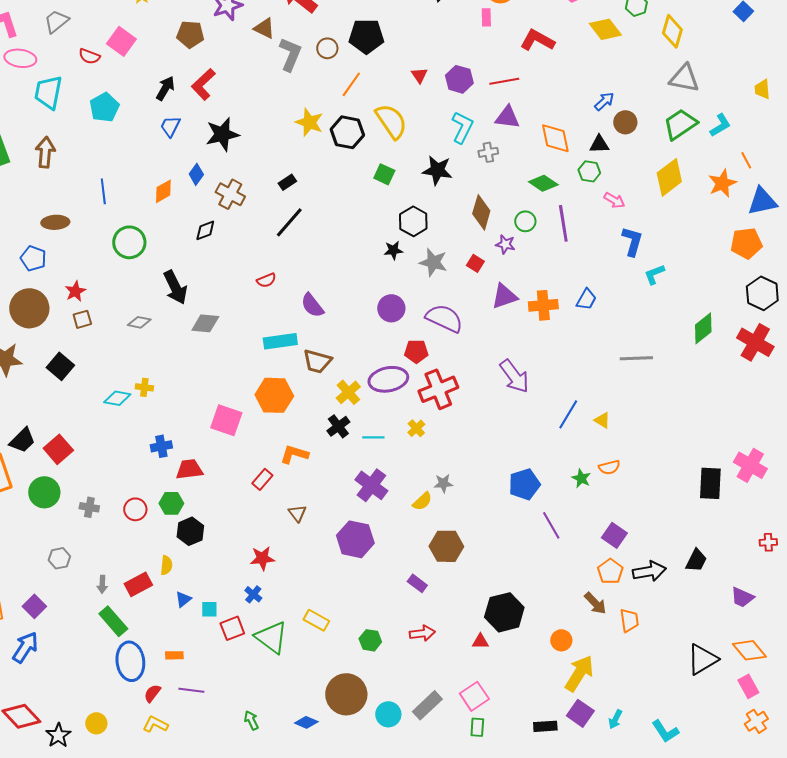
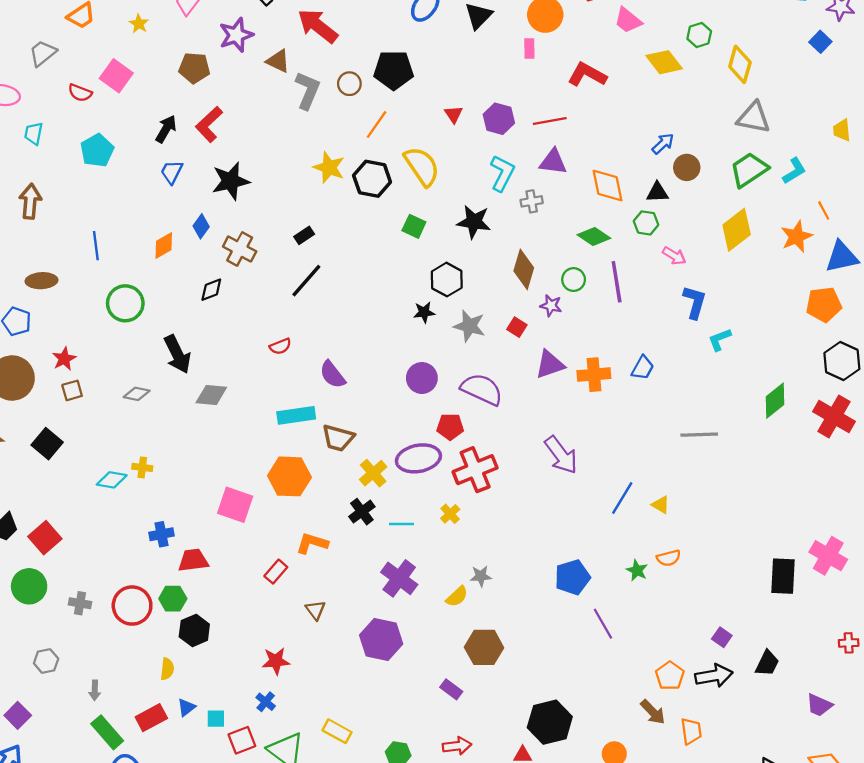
cyan trapezoid: (48, 92) -> (34, 133), size x0.6
red circle: (135, 509) -> (132, 606), size x1.5
purple square: (614, 535) -> (722, 637), moved, size x0.7
red rectangle: (138, 584) -> (151, 718), moved

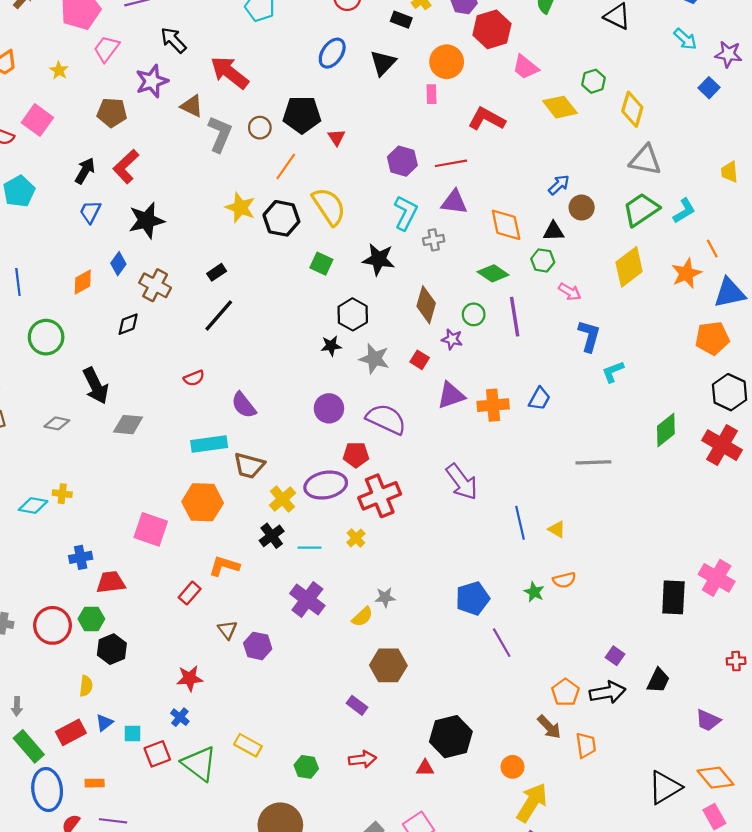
red triangle: (454, 114) -> (336, 137), moved
blue line: (622, 498) -> (520, 523), turned -44
purple hexagon: (381, 639) -> (258, 646), moved, size x0.7

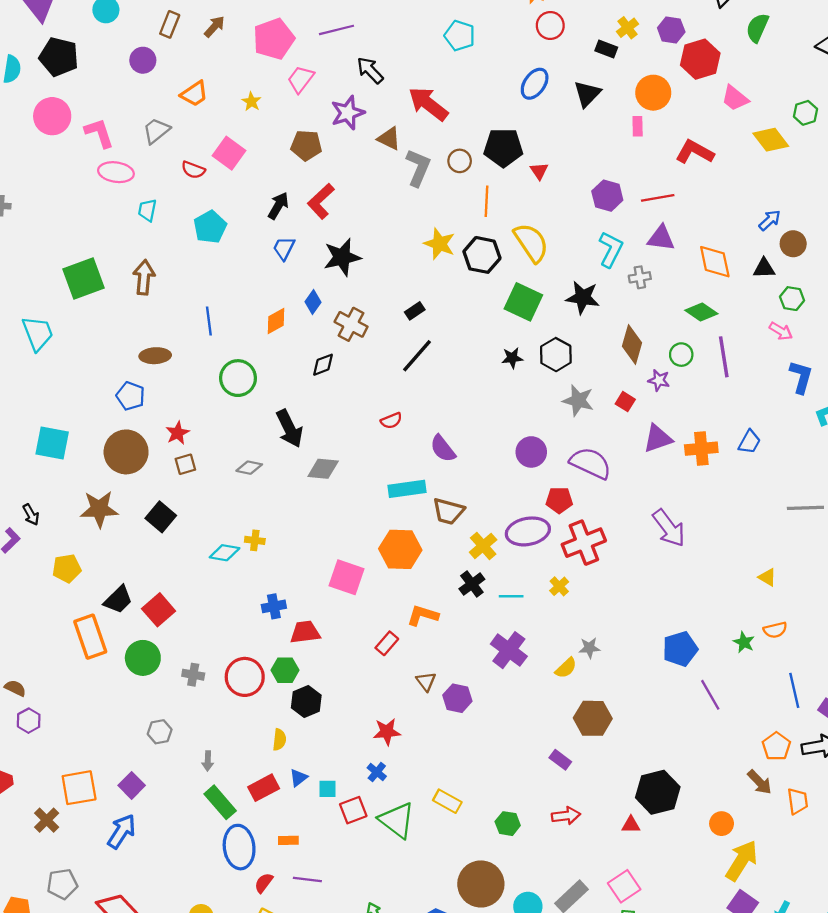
orange line: (286, 166) -> (486, 201), turned -32
green hexagon: (543, 260) -> (792, 299), moved
green square: (321, 264) -> (523, 302), size x1.6
black star: (331, 346) -> (512, 358), moved
blue line: (520, 523) -> (794, 690), moved

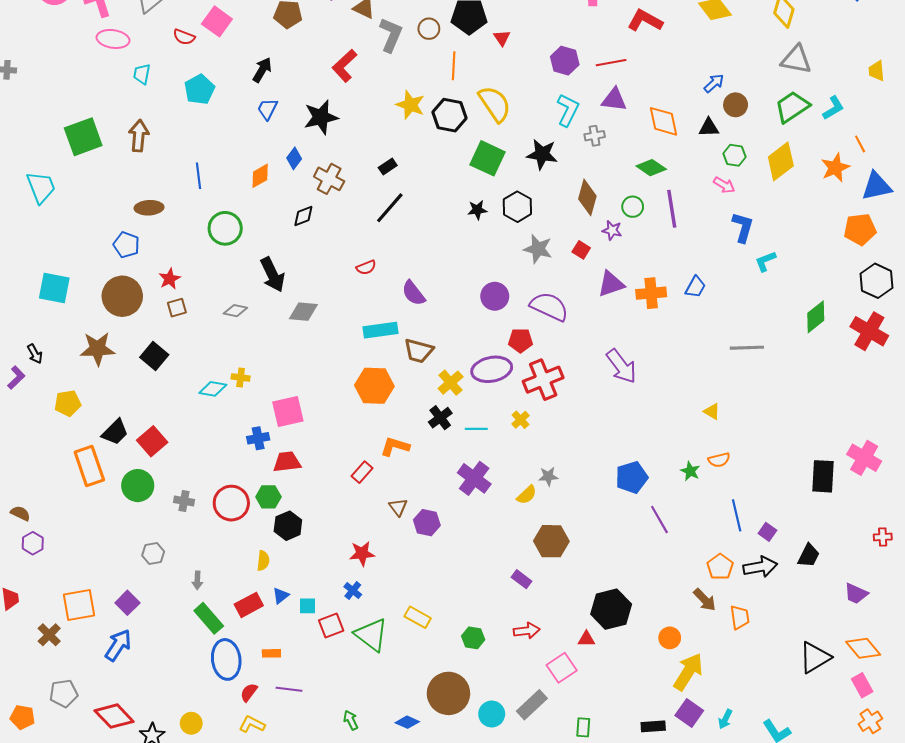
red L-shape: (321, 201) -> (345, 66), moved
pink square: (347, 577) -> (288, 411), moved, turned -32
pink square: (624, 886) -> (562, 668), moved

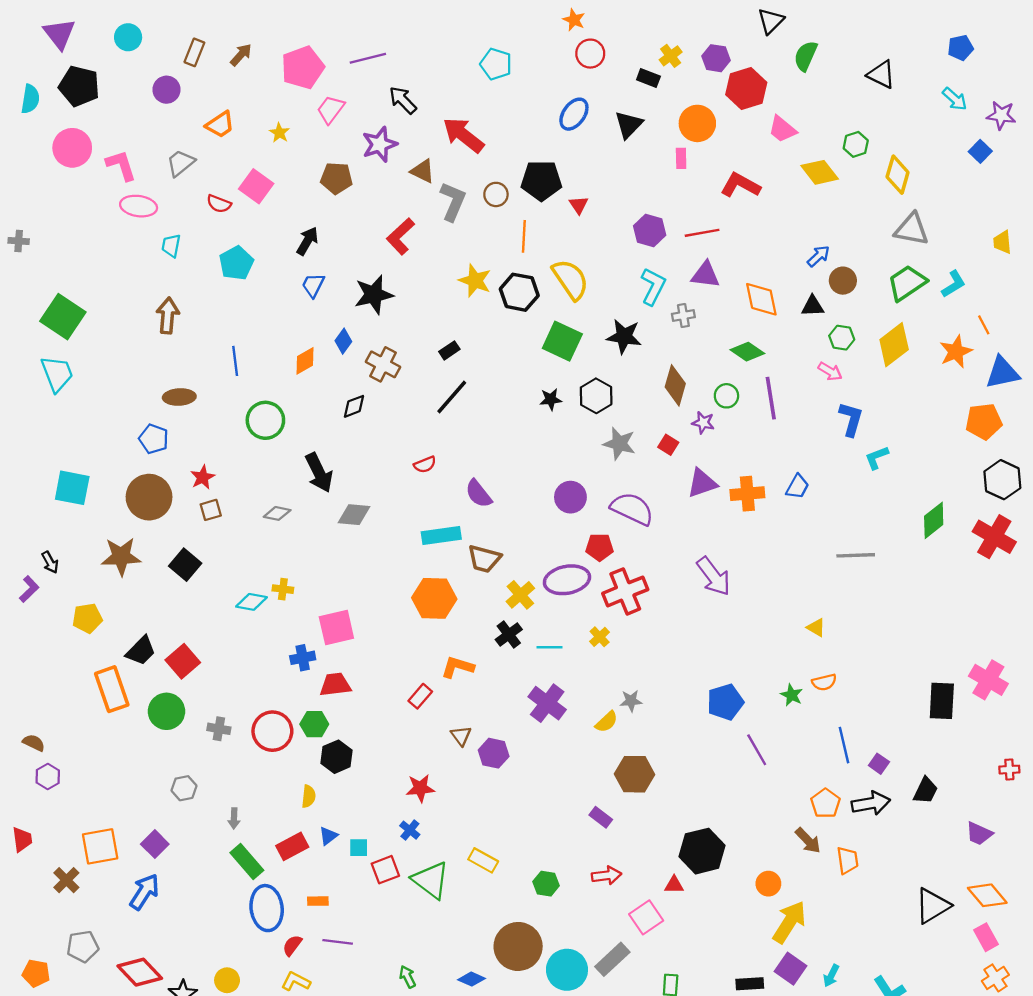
green square: (83, 137) -> (63, 317), moved, turned -36
cyan circle: (492, 714) -> (567, 970), size x1.4

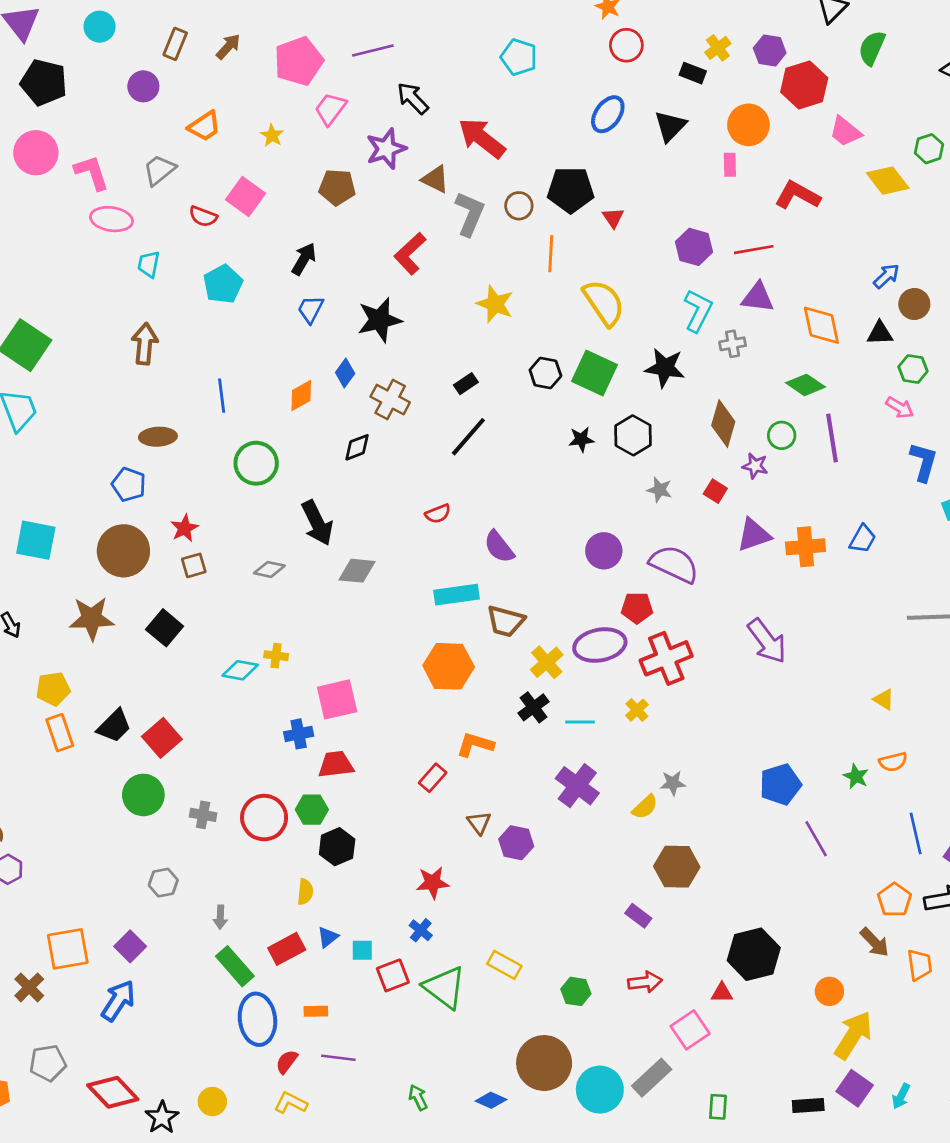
black hexagon: (519, 292) -> (545, 373), moved, size x0.7
gray star: (619, 444) -> (660, 490), size x0.7
orange rectangle: (112, 689) -> (60, 733), moved, size x0.7

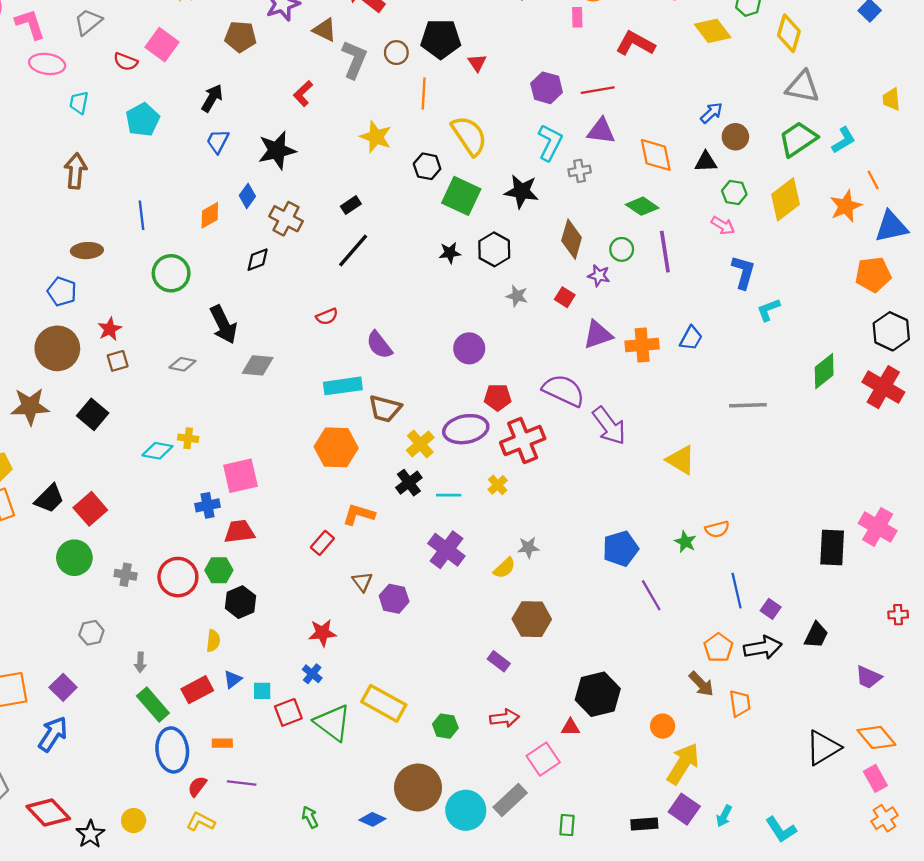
red L-shape: (410, 254) -> (303, 94), size x0.7
black hexagon: (545, 373) -> (427, 166), moved
purple semicircle: (674, 564) -> (564, 390), moved
yellow triangle: (884, 699) -> (681, 460), moved, size x1.6
yellow rectangle: (504, 965) -> (384, 703), size x1.5

